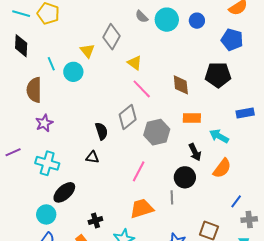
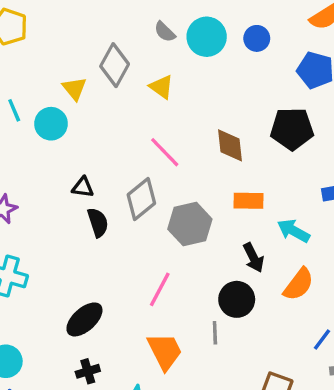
yellow triangle: (135, 63) -> (161, 87), moved
black triangle: (92, 157) -> (83, 187), moved
black ellipse: (64, 192) -> (84, 319), moved
orange trapezoid: (142, 208) -> (165, 351), turned 80

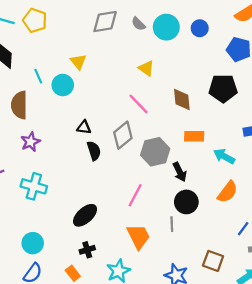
gray diamond: (115, 65) -> (105, 22), moved, turned 52
yellow triangle: (161, 87) -> (146, 68), moved
black arrow: (253, 258) -> (180, 172), moved

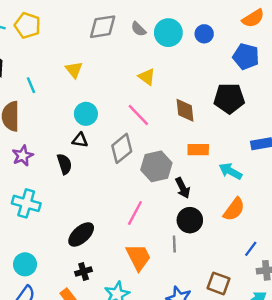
cyan circle: (63, 85) -> (86, 114), moved
black semicircle: (94, 151) -> (64, 164), moved

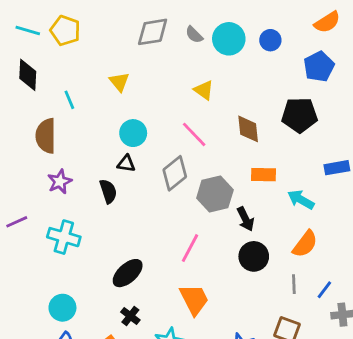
blue pentagon: (246, 57) -> (319, 67), turned 30
gray line: (174, 244) -> (294, 284), moved
black cross: (84, 271) -> (130, 316), turned -35

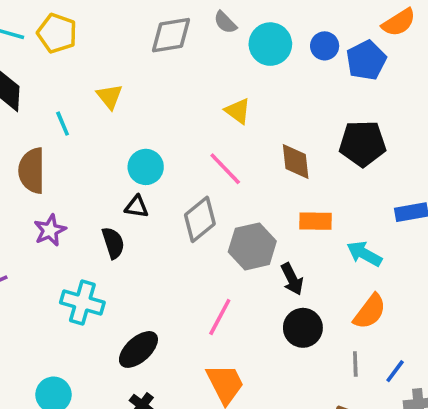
gray semicircle: (194, 35) -> (225, 22), moved
blue pentagon: (319, 67) -> (366, 60), moved
yellow triangle: (119, 82) -> (110, 96), moved
cyan cross: (64, 237) -> (82, 303), moved

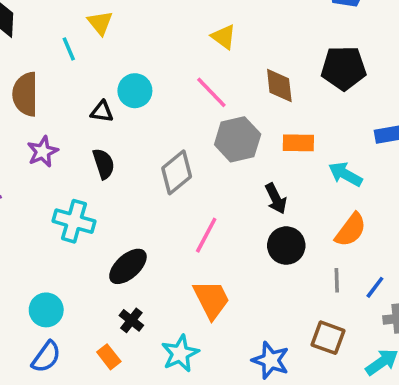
cyan line: (63, 124) -> (69, 49), moved
black triangle: (137, 207) -> (102, 112), moved
gray diamond: (200, 219) -> (177, 172), moved
gray hexagon: (252, 246) -> (238, 139), moved

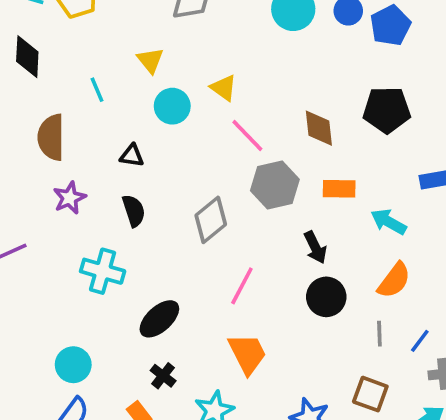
yellow triangle: (100, 23) -> (150, 60), moved
yellow triangle: (224, 37) -> (224, 88), moved
cyan circle: (135, 91) -> (172, 106), moved

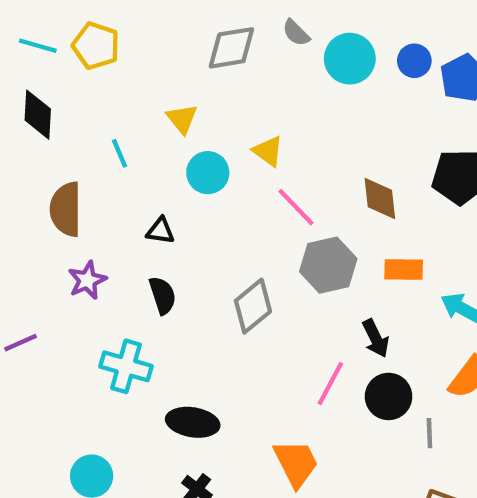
pink line: (242, 286) -> (330, 384), moved
black ellipse: (159, 319) -> (193, 422), turned 51
gray line: (379, 334) -> (429, 433), moved

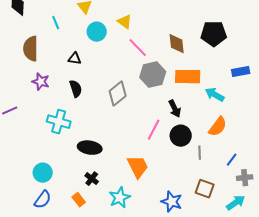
orange rectangle: (404, 269) -> (188, 77), size x1.4
purple star: (87, 280) -> (41, 82), turned -30

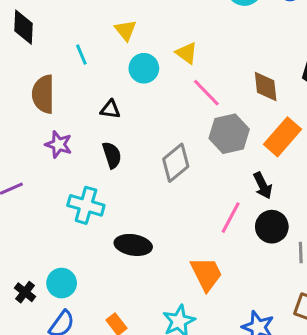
orange rectangle: (188, 77) -> (282, 137), turned -50
black cross: (92, 179) -> (25, 292), moved

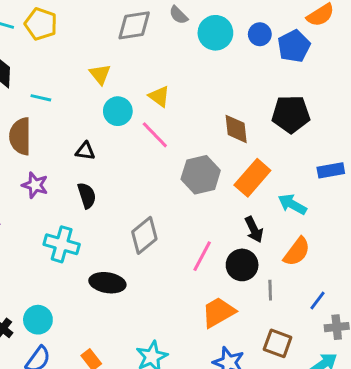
cyan line: (81, 55) -> (41, 98), moved, turned -54
pink line: (206, 93) -> (155, 135), moved
gray diamond: (176, 163) -> (144, 235), moved
black arrow: (263, 186) -> (254, 229), moved
orange trapezoid: (206, 274) -> (218, 312), moved, turned -93

